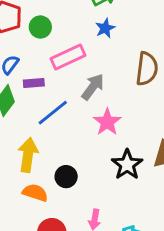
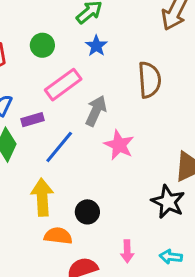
green circle: (40, 27) -> (42, 45), moved
black star: (127, 165) -> (168, 202), moved

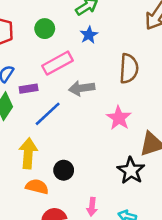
gray arrow: (96, 111) -> (82, 88), turned -130
pink star: (119, 145) -> (119, 118), moved

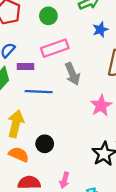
blue star: (89, 35) -> (100, 30), moved
gray arrow: (82, 88) -> (72, 74), turned -115
blue line: (48, 114) -> (39, 92), turned 36

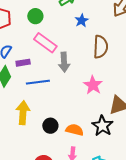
pink rectangle: (55, 48) -> (45, 43), turned 65
gray arrow: (72, 74) -> (64, 62), turned 30
orange semicircle: (19, 154) -> (75, 130), moved

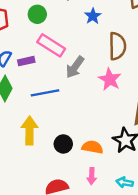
gray arrow: (64, 62) -> (75, 67), turned 42
purple rectangle: (23, 63) -> (26, 61), moved
pink star: (93, 85) -> (110, 79), moved

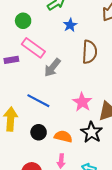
pink star: (110, 79) -> (82, 102), moved
blue line: (45, 93) -> (38, 101), moved, turned 35

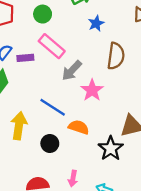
pink star: (82, 102) -> (92, 90), moved
orange semicircle: (63, 136) -> (79, 127), moved

